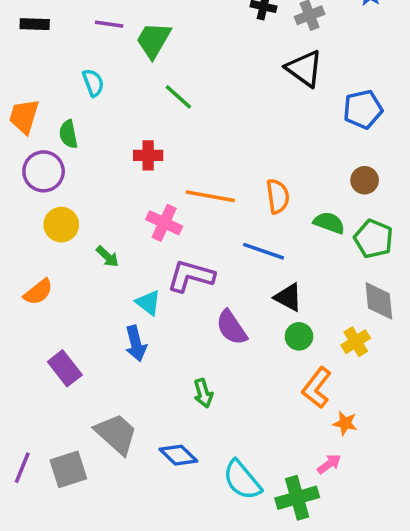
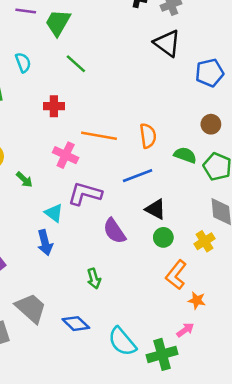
cyan semicircle: (93, 83) -> (23, 62), moved
blue line: (263, 251) -> (138, 176), turned -40

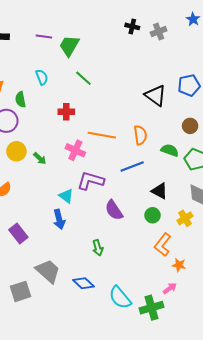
black triangle: (167, 43) -> (156, 95), moved
green arrow: (24, 180) -> (40, 158), moved
black triangle: (156, 209) -> (160, 191), moved

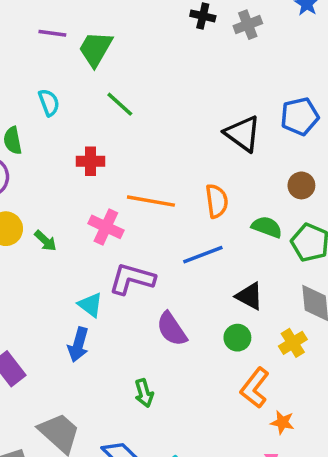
blue arrow: (59, 219) -> (78, 345), turned 30

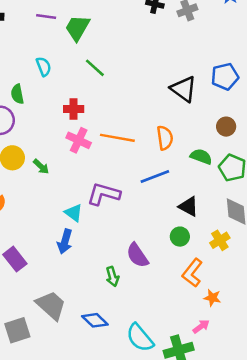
pink cross: (106, 227) -> (79, 140), moved
purple semicircle: (172, 329) -> (137, 255), moved

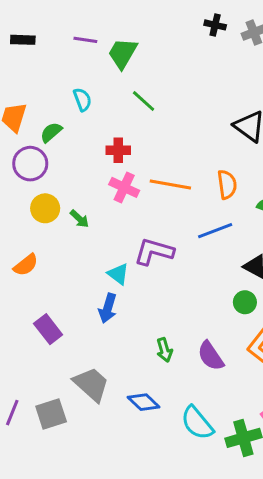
green semicircle: (17, 94) -> (51, 132), turned 60
purple semicircle: (137, 255) -> (211, 356), moved

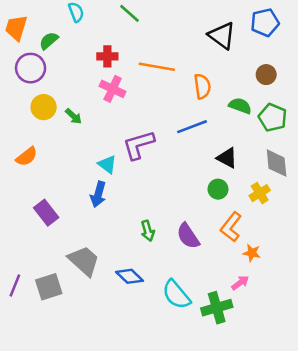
orange line: (170, 184) -> (157, 67), moved
purple L-shape: (154, 252) -> (139, 145), turned -32

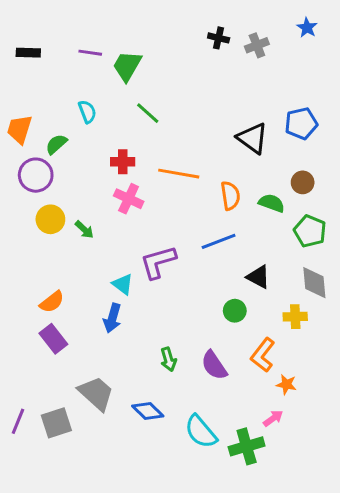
green semicircle: (240, 106) -> (272, 203), moved
orange semicircle: (27, 157) -> (52, 302), moved
green circle: (218, 189) -> (235, 311), moved
yellow cross: (260, 193) -> (295, 317), turned 30

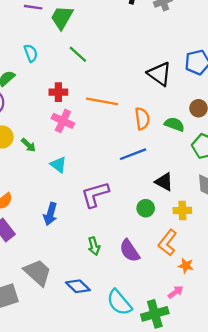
purple L-shape: (158, 262) -> (95, 194), moved
cyan triangle: (123, 284) -> (58, 165), moved
yellow cross: (295, 317) -> (182, 210), moved

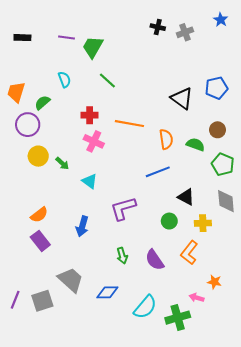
orange star: (186, 266) -> (214, 282), moved
blue diamond: (78, 286) -> (107, 292), turned -45
pink arrow: (176, 292) -> (197, 298), turned -128
cyan semicircle: (119, 302) -> (145, 307), turned -100

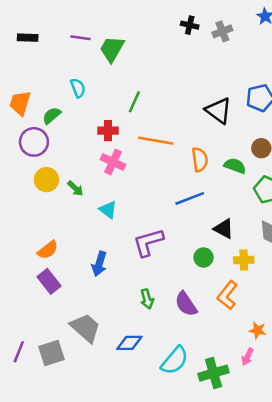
green line: (107, 81) -> (134, 102), moved, turned 72
pink arrow: (197, 298) -> (247, 357), moved, turned -80

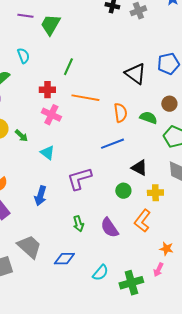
cyan semicircle: (175, 360) -> (100, 273), size x0.7

